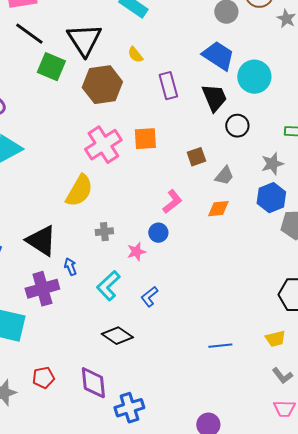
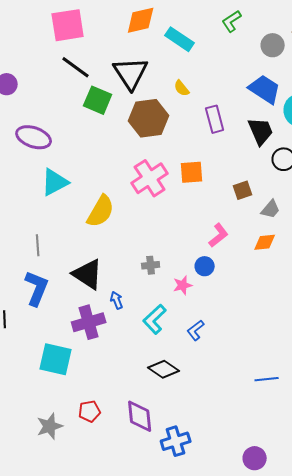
yellow semicircle: (79, 191) -> (101, 211), moved

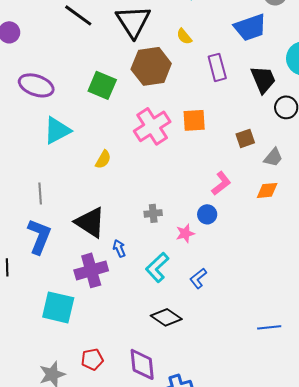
blue trapezoid: (265, 89) -> (250, 27), moved, turned 128
green square: (98, 100) -> (102, 85), moved
yellow semicircle: (101, 211) -> (103, 159), size x0.6

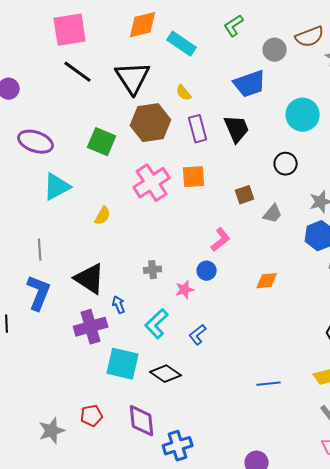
purple rectangle: (217, 67) -> (198, 129), moved
black trapezoid: (263, 79) -> (237, 129), moved
orange diamond: (267, 190) -> (267, 281), moved
cyan square: (58, 307) -> (123, 364), moved

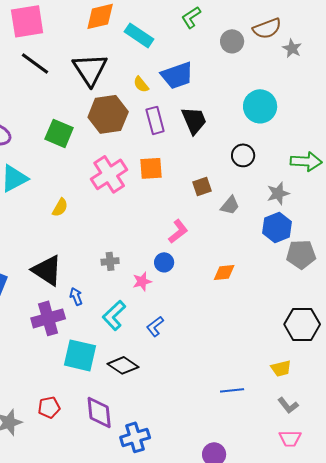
blue trapezoid: (250, 84) -> (177, 75), moved
blue line: (269, 384) -> (232, 390), moved

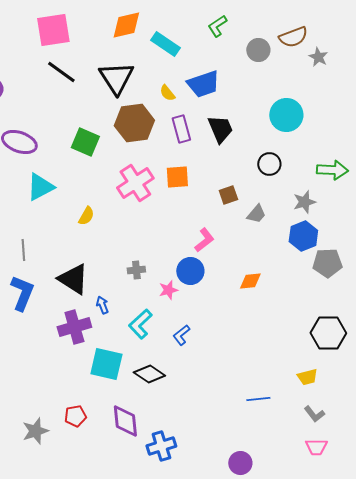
blue circle: (164, 262) -> (190, 271), size x1.4

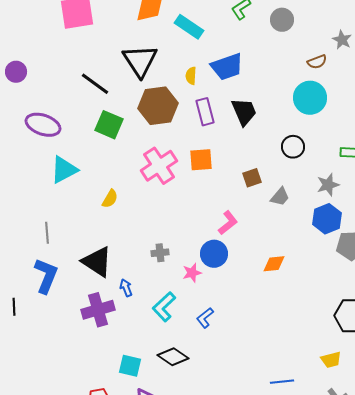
brown semicircle: (293, 37) -> (317, 62), moved, size x0.7
gray circle: (258, 50) -> (282, 20), moved
black line: (61, 72) -> (95, 84), moved
yellow semicircle: (167, 93) -> (191, 76), turned 42
cyan square: (106, 364) -> (130, 366), moved, size x0.7

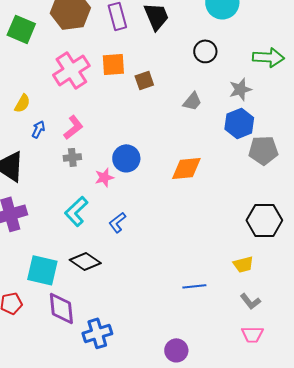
brown square: (252, 178) -> (144, 80), moved
pink L-shape: (228, 223) -> (73, 127), moved
orange diamond: (274, 264) -> (186, 168), size x1.4
blue arrow: (126, 288) -> (38, 129), moved, turned 48
cyan square: (130, 366) -> (42, 270), size x1.4

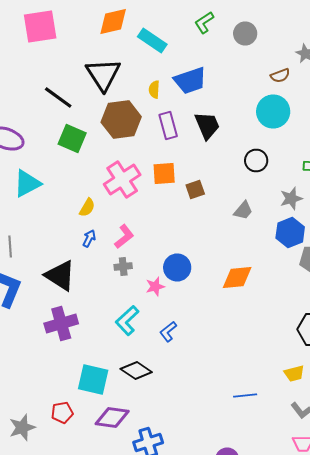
yellow semicircle: (22, 103) -> (87, 208), moved
purple diamond: (61, 308) -> (112, 418), turned -76

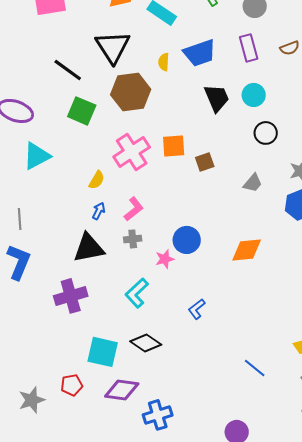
cyan circle: (273, 112) -> (254, 95), moved, size x0.7
purple rectangle: (168, 126) -> (249, 48), moved
black triangle: (60, 276) -> (89, 248), moved, turned -44
blue L-shape: (168, 332) -> (197, 309), moved
blue line: (245, 396) -> (255, 368), turned 45

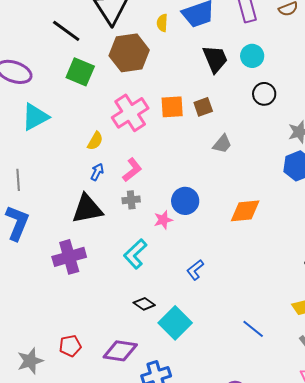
brown square: (205, 162) -> (203, 107), moved
gray trapezoid: (253, 183) -> (222, 144), moved
black diamond: (146, 343) -> (144, 304), size x0.7
cyan square: (103, 352) -> (175, 323), moved, turned 32

